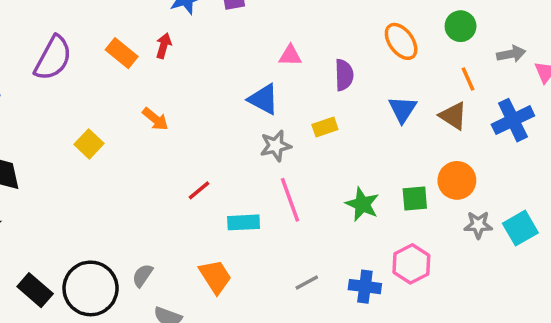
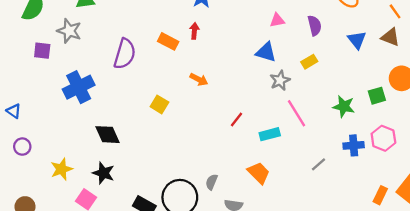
blue cross: (365, 287) -> (354, 145), moved

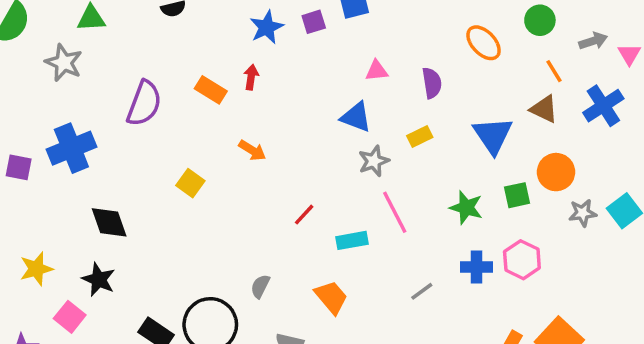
blue triangle: (357, 40) -> (493, 135), moved, size x1.4
purple square: (42, 51) -> (19, 167), moved
gray semicircle: (212, 182) -> (260, 286), moved

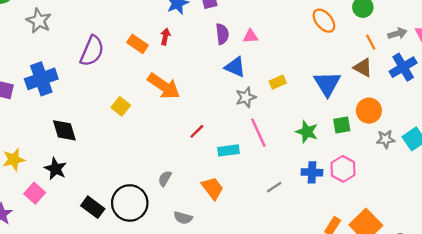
gray arrow: (593, 41) -> (397, 34), moved
purple semicircle: (432, 83) -> (222, 34), moved
orange arrow: (252, 150) -> (164, 86), size x1.8

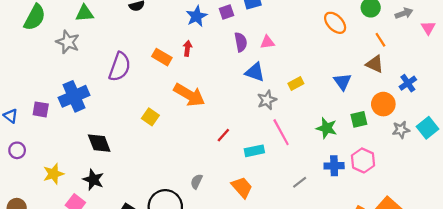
gray arrow: (397, 34) -> (404, 13), moved
blue cross: (403, 67) -> (408, 83), moved, size x0.7
blue triangle: (327, 84) -> (342, 82), size x0.7

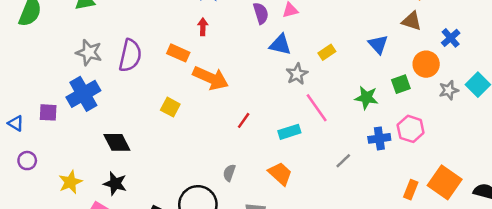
gray star: (68, 42) -> (89, 52), moved
orange rectangle: (162, 57) -> (178, 53), moved
red line: (223, 135) -> (244, 120), moved

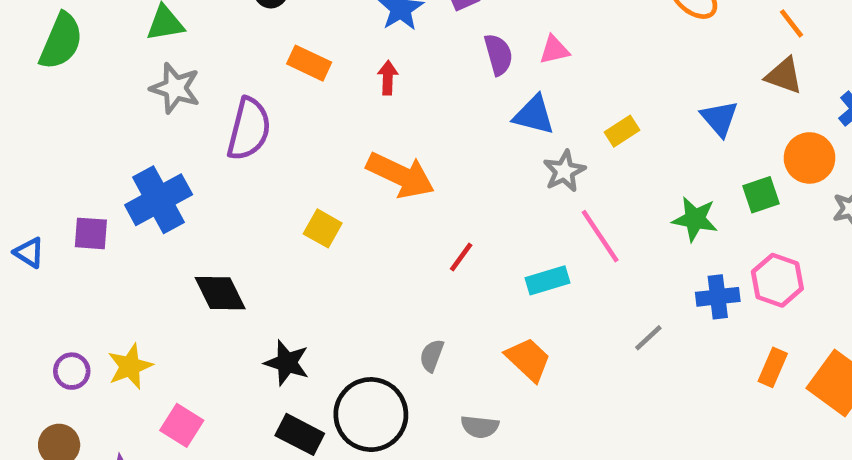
gray star: (89, 52) -> (175, 88), moved
orange rectangle: (178, 53) -> (309, 63), moved
purple circle: (27, 161) -> (72, 371), moved
black star: (115, 184) -> (287, 363), moved
orange rectangle: (411, 190) -> (773, 367), moved

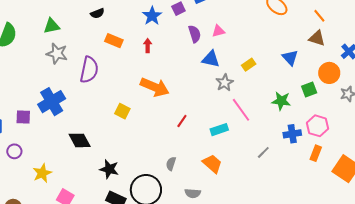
orange rectangle: (773, 367) -> (316, 153), moved
purple circle: (72, 371) -> (14, 151), moved

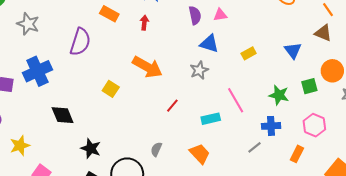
gray star: (57, 54) -> (28, 24), moved
gray star: (225, 83) -> (199, 70), moved
blue cross: (292, 134) -> (271, 126), moved
orange rectangle: (316, 153) -> (297, 154), moved

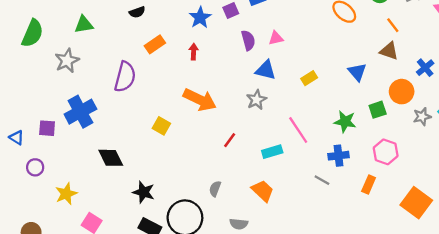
orange rectangle: (109, 14) -> (155, 44), turned -60
gray star: (28, 24) -> (67, 61), turned 30
gray line: (255, 147) -> (322, 180), turned 72

